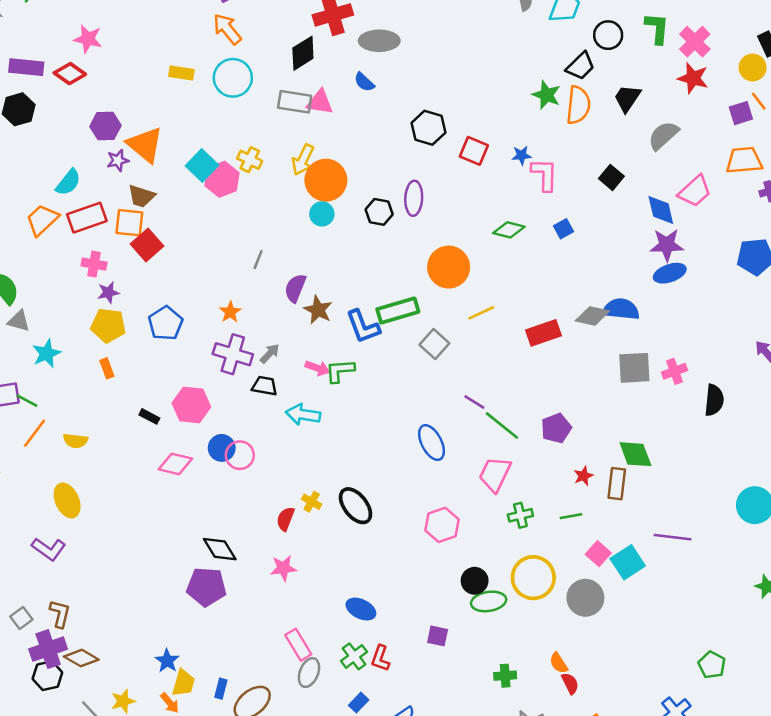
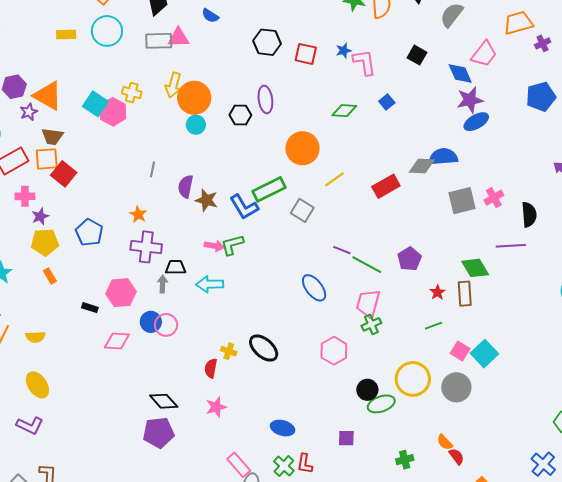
gray arrow: (270, 353) -> (163, 284), moved, turned -30
green cross: (520, 515) -> (371, 324), moved
purple line: (672, 537) -> (511, 246), moved

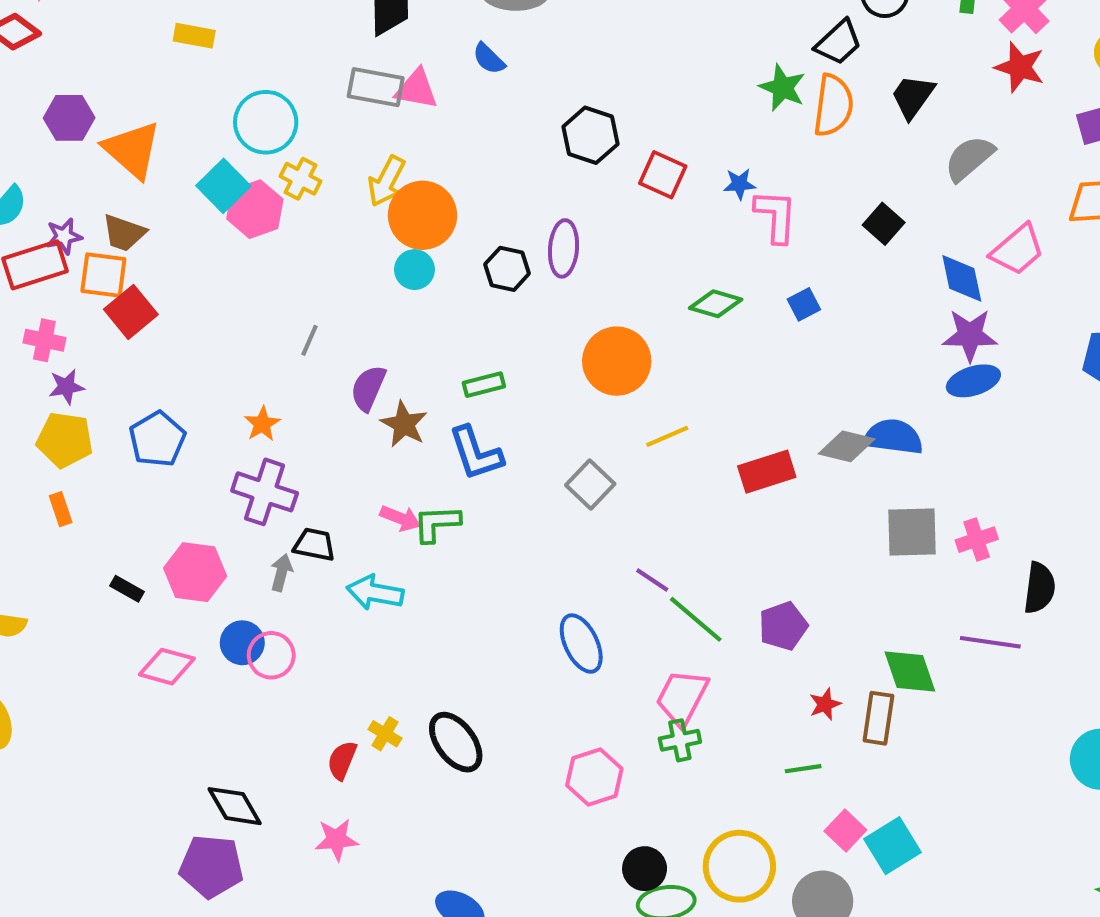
cyan circle: (107, 31) -> (266, 122), moved
purple star: (29, 112) -> (64, 236), moved
green rectangle: (269, 189) -> (484, 385), moved, size x0.6

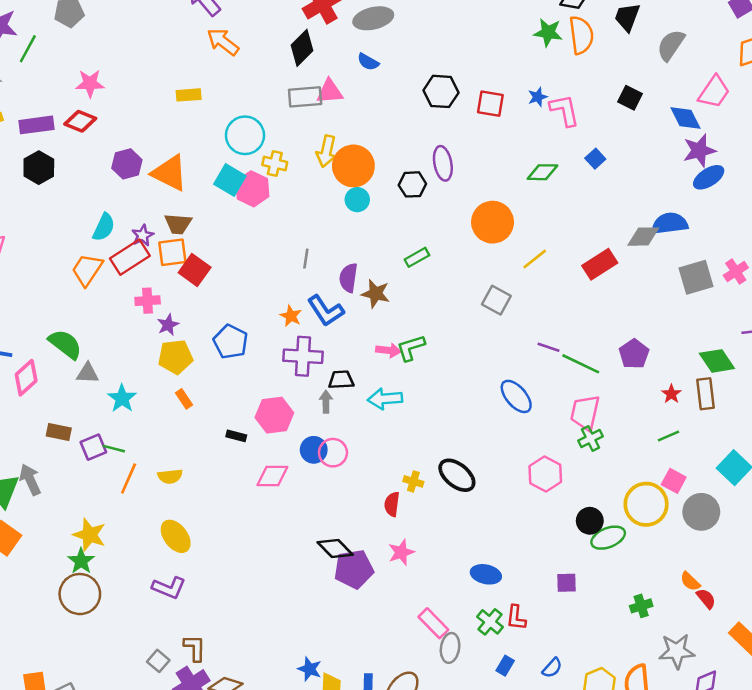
blue L-shape: (476, 453) -> (326, 311), moved
pink square: (845, 830) -> (674, 481), moved
purple pentagon: (211, 866) -> (354, 569), moved

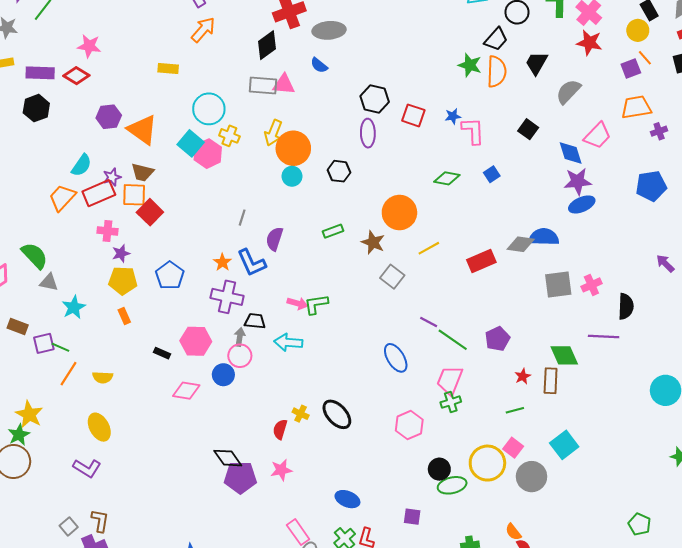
orange arrow: (223, 42) -> (203, 30), turned 84
purple ellipse: (443, 163) -> (368, 133), moved
brown star: (376, 294) -> (373, 242), moved
pink circle: (333, 453) -> (240, 356), moved

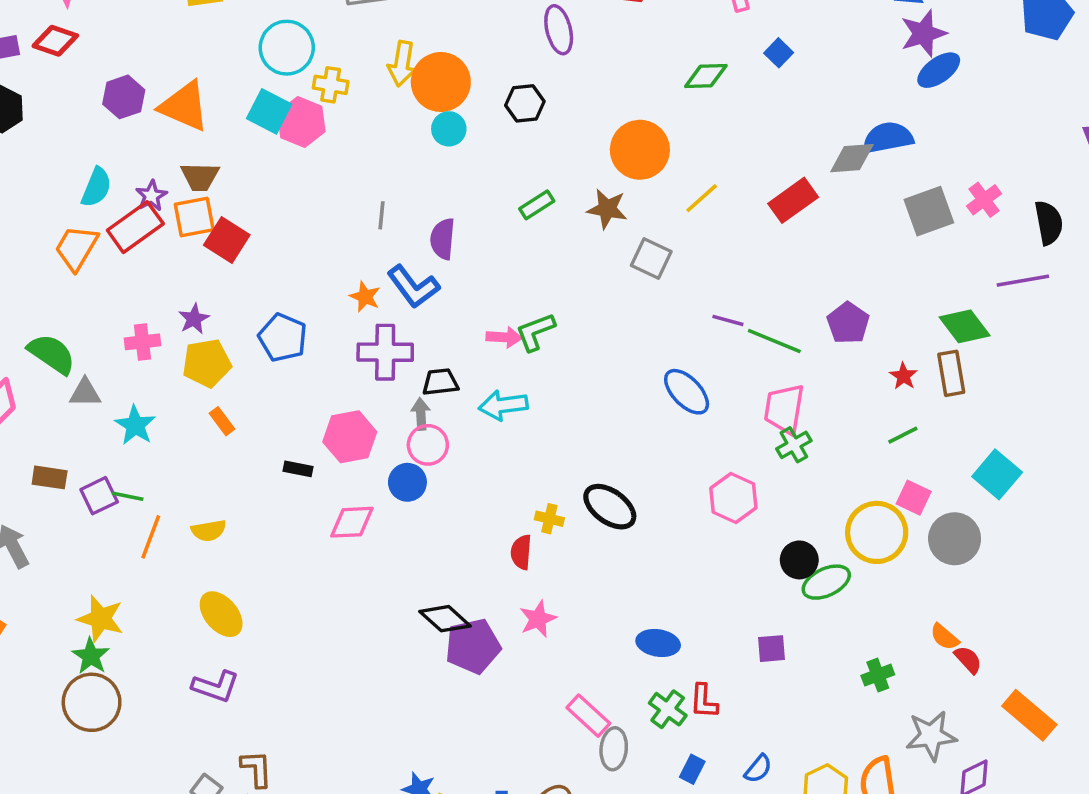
pink cross: (107, 231) -> (142, 342), moved

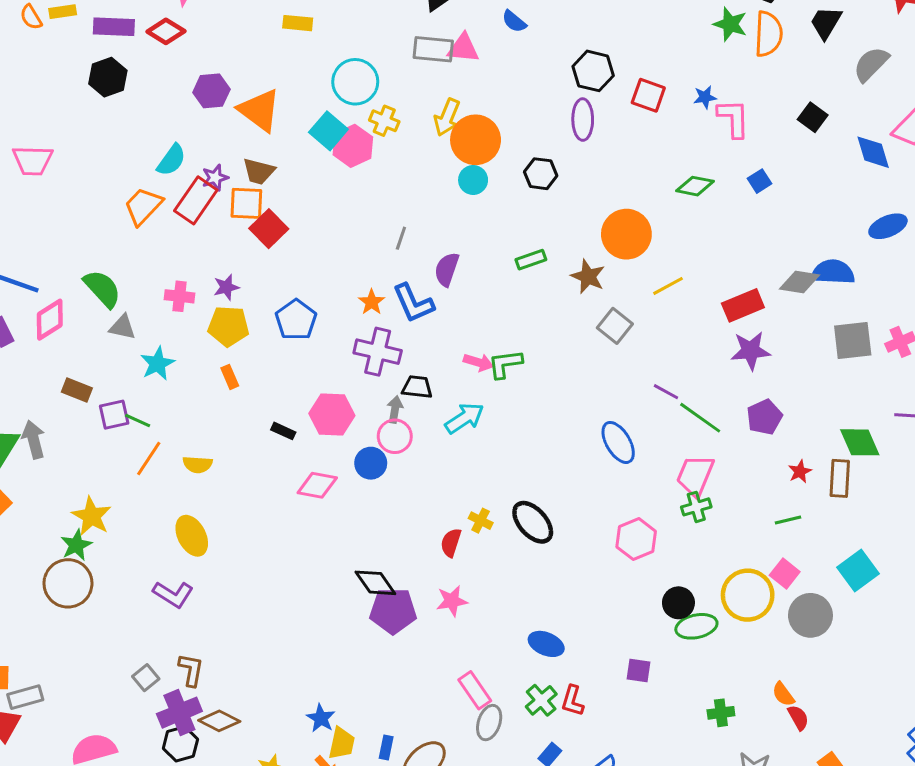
purple star: (923, 33) -> (751, 351), moved
red rectangle: (135, 227) -> (196, 200), turned -33
cyan arrow: (503, 405) -> (464, 418), turned 141

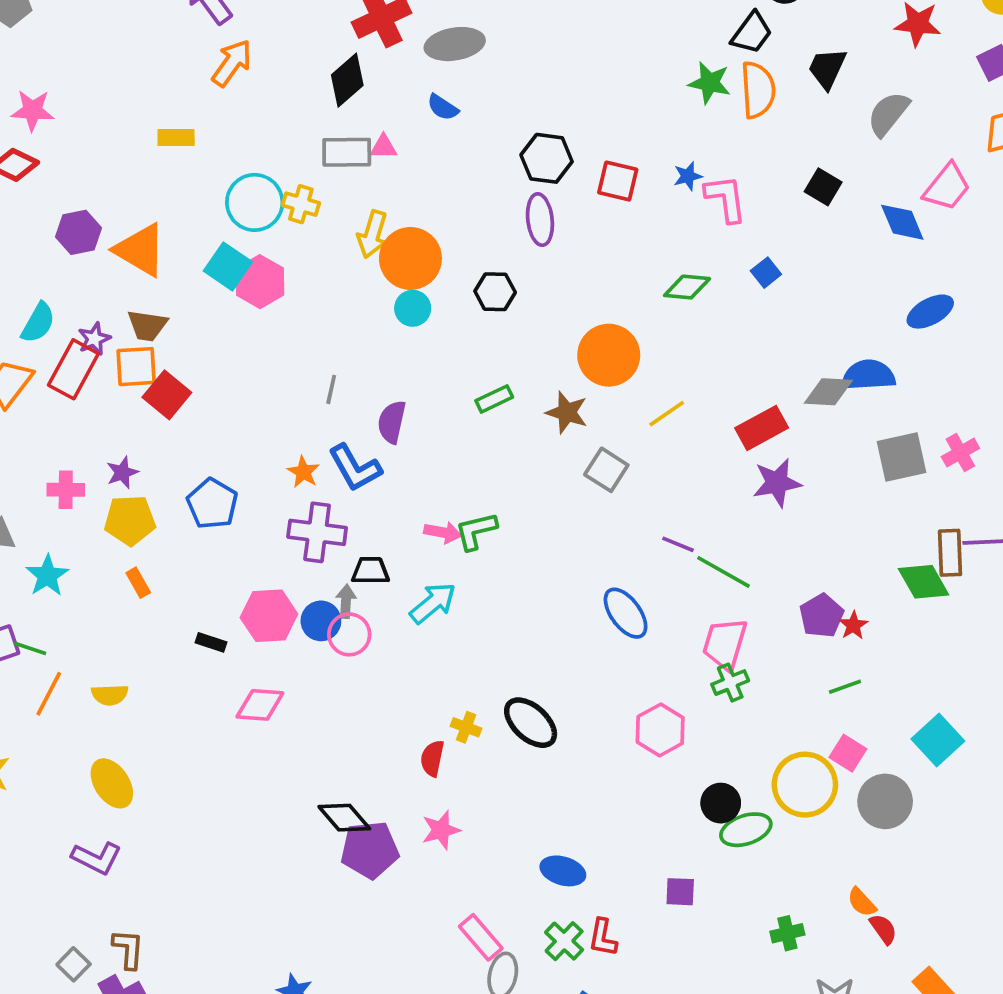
pink triangle: (463, 48) -> (383, 147), size x0.7
yellow cross: (384, 121) -> (301, 204), moved
purple pentagon: (764, 417) -> (822, 616), moved
blue circle: (371, 463) -> (321, 621), moved
brown rectangle: (840, 478) -> (950, 553), moved

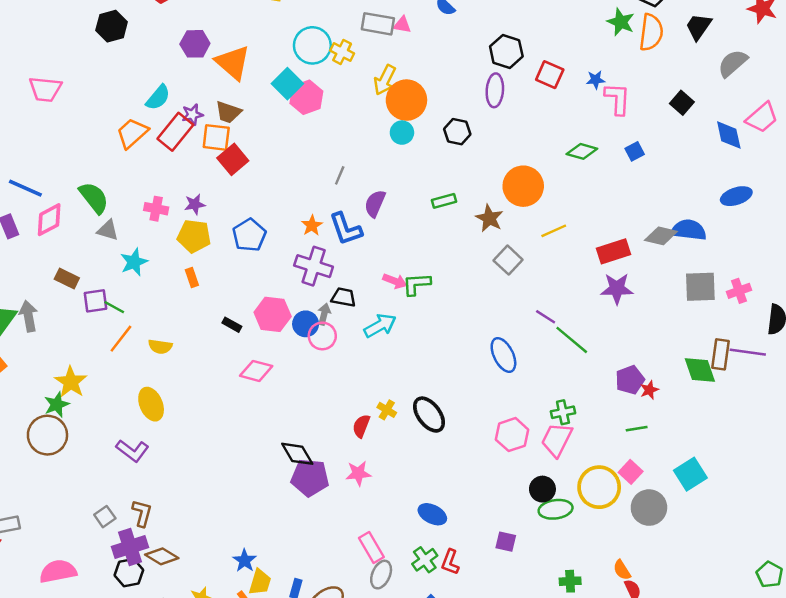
pink trapezoid: (725, 644) -> (557, 440), moved

